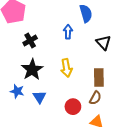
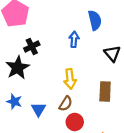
black star: (32, 70) -> (18, 68), moved
brown semicircle: (95, 98) -> (66, 104), moved

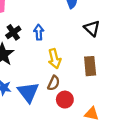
blue arrow: (74, 39) -> (39, 32), moved
blue triangle: (39, 109) -> (28, 92), size x1.5

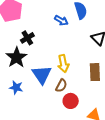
blue arrow: (39, 32) -> (61, 20), moved, turned 120
blue triangle: (28, 92) -> (42, 75), moved

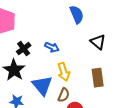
blue arrow: (61, 20) -> (52, 47), moved

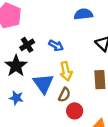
blue semicircle: (77, 14) -> (83, 14), turned -78

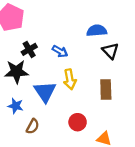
blue semicircle: (83, 14) -> (97, 31), moved
black star: (16, 66) -> (16, 72), turned 30
brown semicircle: (64, 95) -> (33, 126), moved

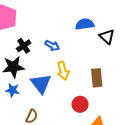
black triangle: (110, 51) -> (107, 37), moved
blue star: (16, 106) -> (12, 90), moved
red circle: (78, 122) -> (80, 104), moved

